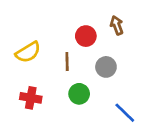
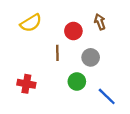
yellow semicircle: (28, 52) -> (31, 23), moved
green circle: (79, 94) -> (77, 81), moved

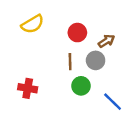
brown arrow: (100, 22) -> (106, 41), moved, turned 77
brown line: (57, 53) -> (70, 62), moved

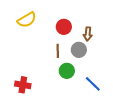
brown arrow: (106, 41) -> (88, 34), turned 128
red cross: (28, 88) -> (23, 85), moved

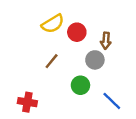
yellow semicircle: (27, 20) -> (53, 24), moved
brown line: (58, 51) -> (52, 61), moved, turned 40

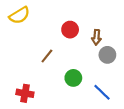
yellow semicircle: (53, 24) -> (19, 15), moved
gray circle: (95, 60) -> (107, 55), moved

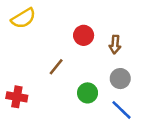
gray circle: (107, 55) -> (120, 79), moved
red cross: (25, 93) -> (17, 97), moved

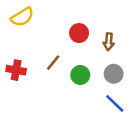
green circle: (88, 93) -> (80, 75), moved
red cross: (17, 97) -> (16, 70), moved

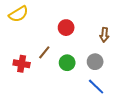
brown arrow: (109, 42) -> (104, 35), moved
red cross: (16, 70) -> (22, 64), moved

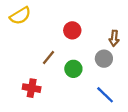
gray circle: (95, 62) -> (104, 59), moved
red cross: (22, 64) -> (32, 88), moved

